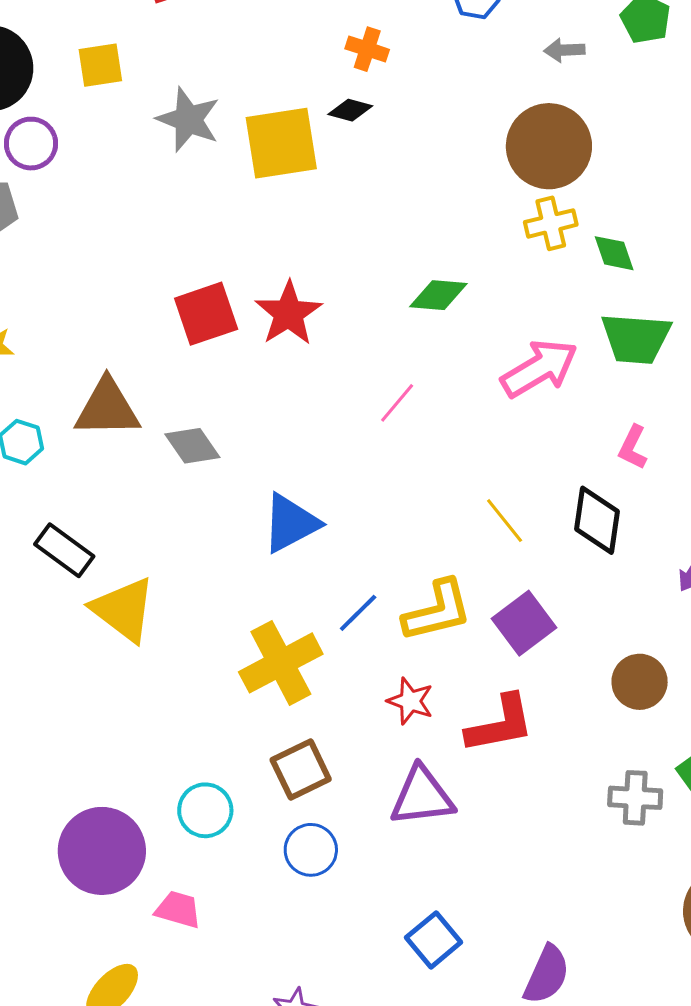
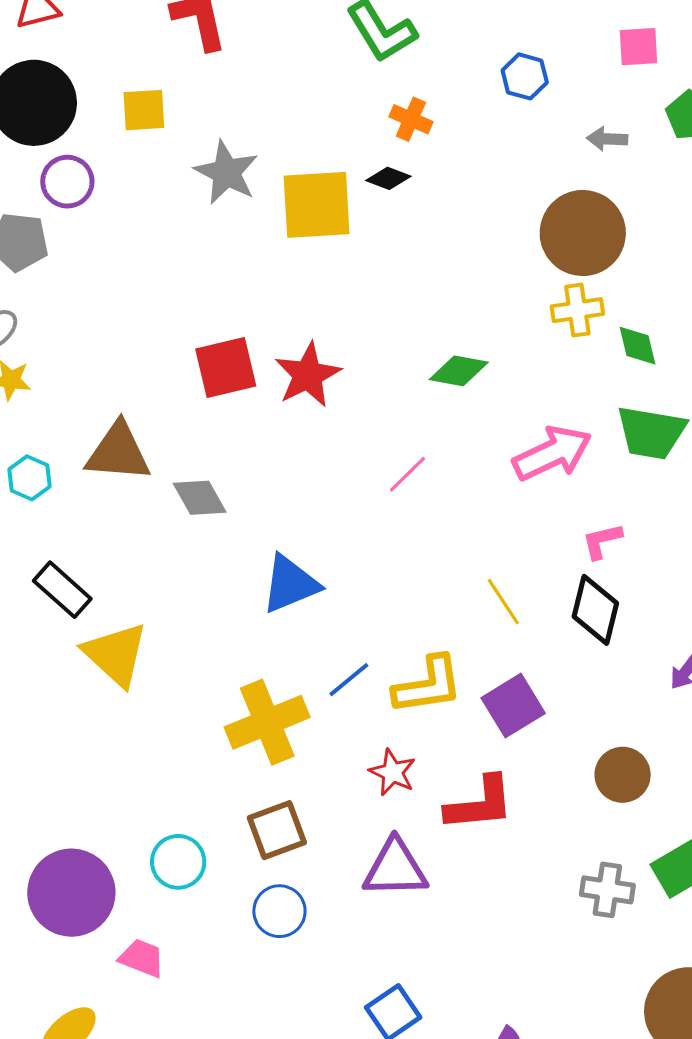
pink L-shape: (633, 447) -> (602, 541), moved, turned 45

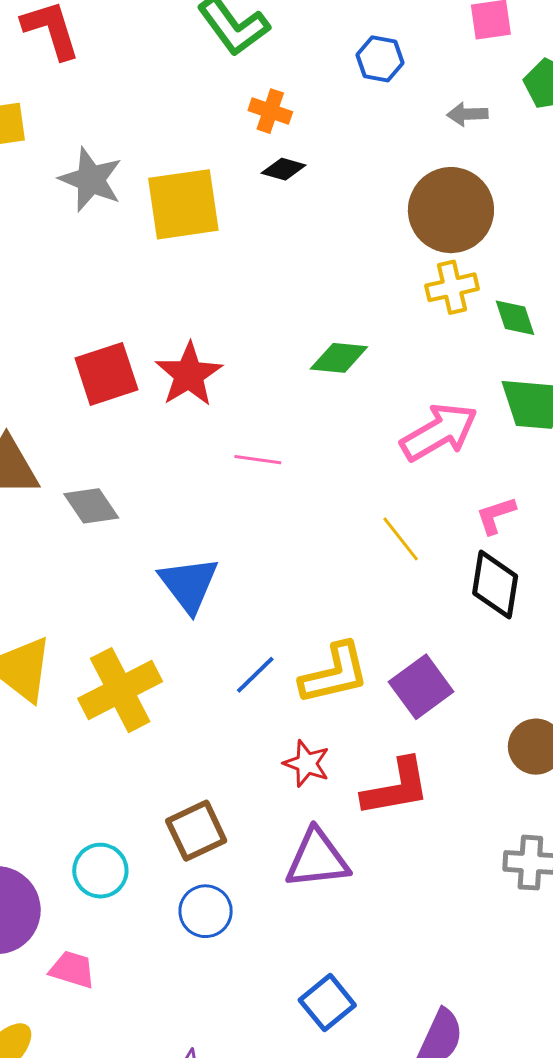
black diamond: (388, 178) -> (284, 169), moved
pink line: (407, 474) -> (258, 460), moved, turned 57
blue triangle: (290, 584) -> (189, 584), turned -40
yellow line: (503, 602) -> (401, 539), moved
yellow cross: (267, 722) -> (120, 690), moved

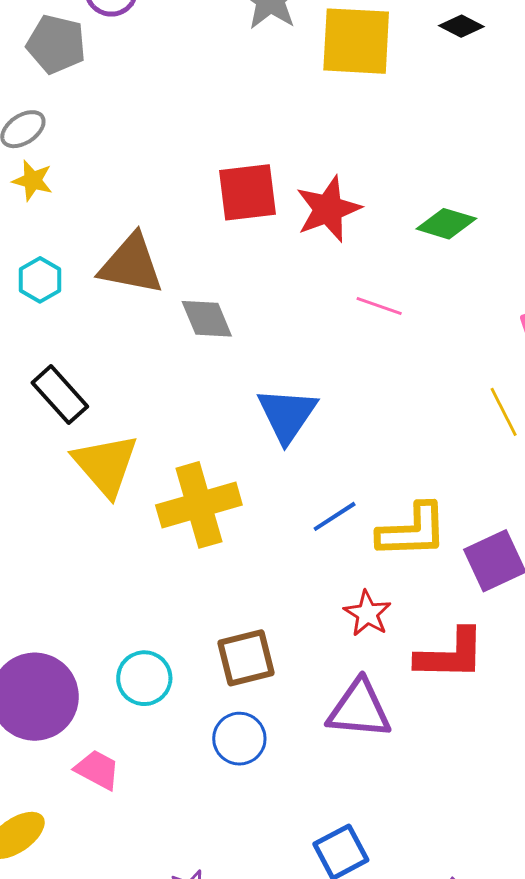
green diamond: (339, 358) -> (446, 224), moved

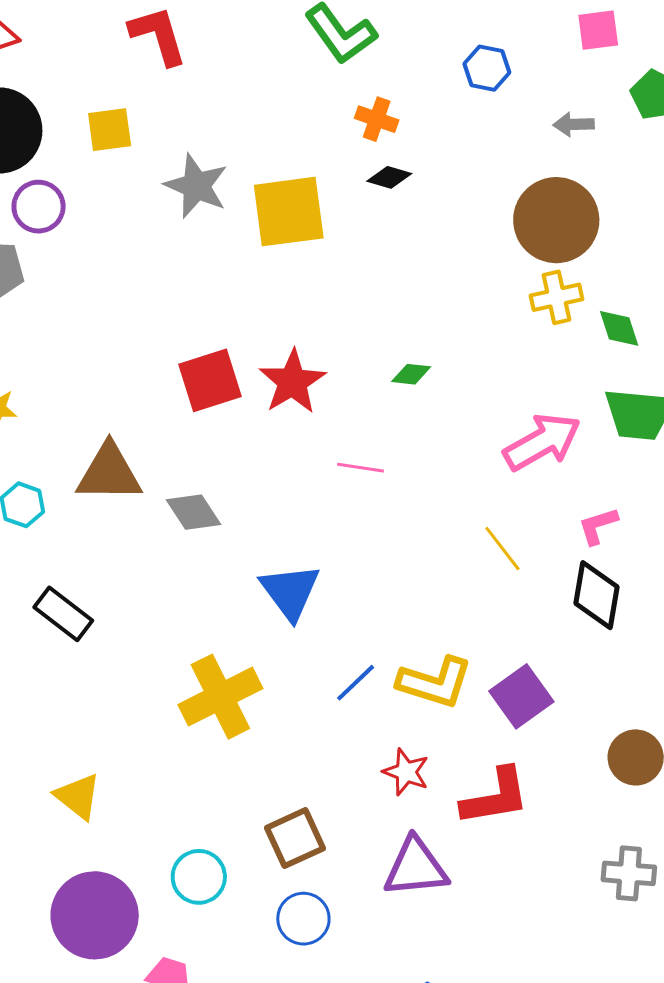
green diamond: (446, 224) -> (411, 374), size x0.7
yellow triangle: (106, 465) -> (78, 796), moved, size x0.7
yellow L-shape: (412, 531) -> (435, 682), turned 30

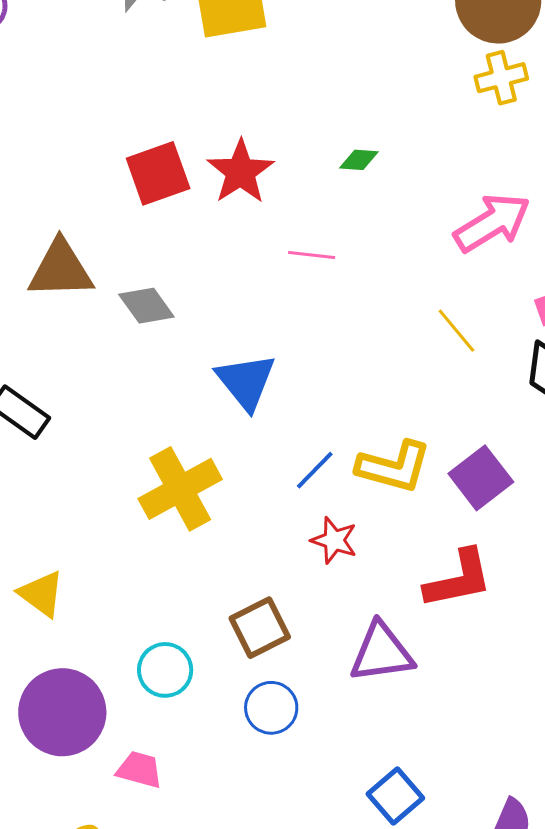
red star: (406, 772) -> (334, 540), moved

